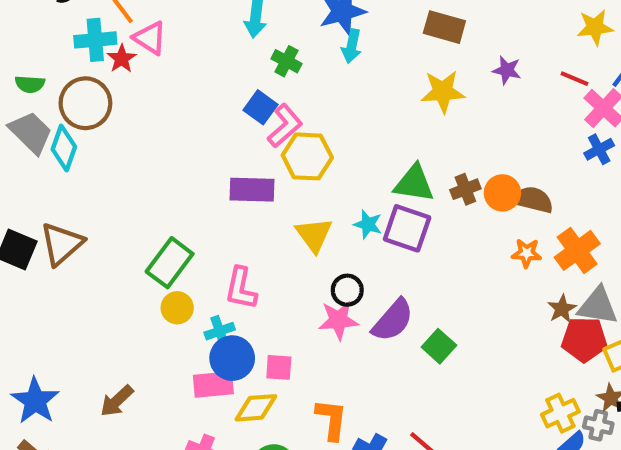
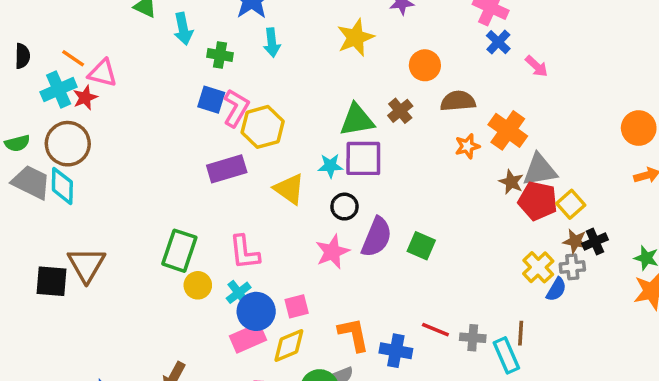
cyan arrow: (352, 46) -> (272, 43), moved
red star: (122, 59) -> (85, 98), turned 30
orange circle: (502, 193) -> (425, 65), moved
black circle: (347, 290) -> (344, 207), moved
red pentagon: (584, 339) -> (538, 201), turned 30

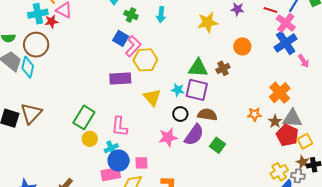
blue cross: (498, 42) -> (286, 43), size x1.6
brown semicircle: (458, 101) -> (207, 115), moved
orange star: (467, 146) -> (254, 114), moved

